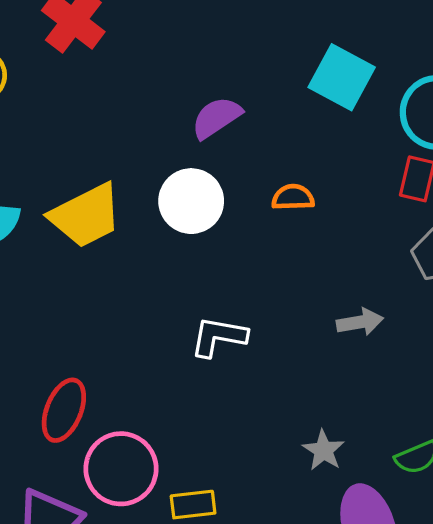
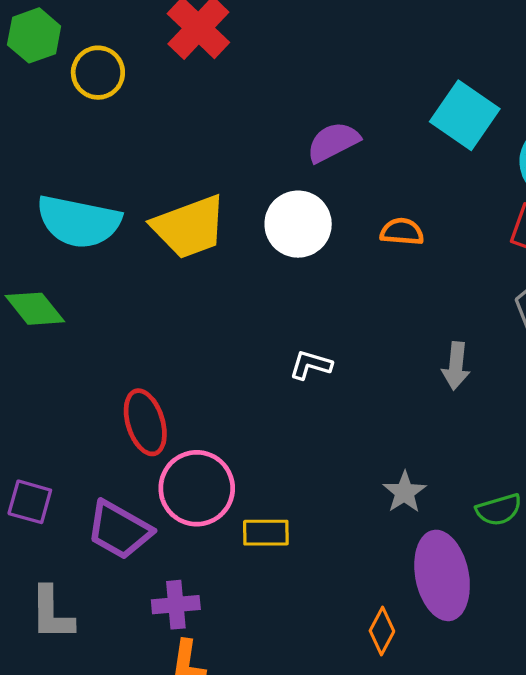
gray arrow: (360, 322) -> (456, 366), turned 99
white L-shape: (219, 337) -> (311, 365), size x0.7
red ellipse: (64, 410) -> (145, 422), turned -46

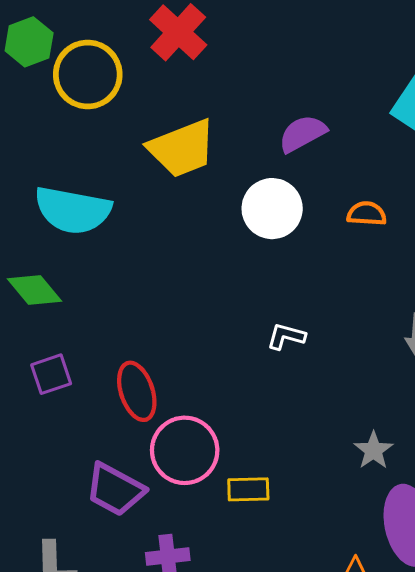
yellow circle: (98, 73) -> (88, 74), size x1.4
yellow trapezoid: (189, 227) -> (182, 148), moved
purple square: (30, 502) -> (51, 374), moved, turned -33

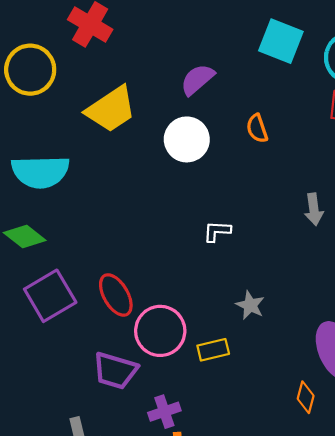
orange semicircle: (367, 214) -> (257, 128), turned -100
purple square: (51, 374) -> (50, 296), size x1.6
gray star: (374, 450) -> (250, 305), moved

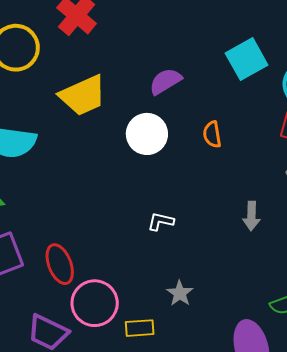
cyan square: (281, 41) -> (247, 59), turned 30

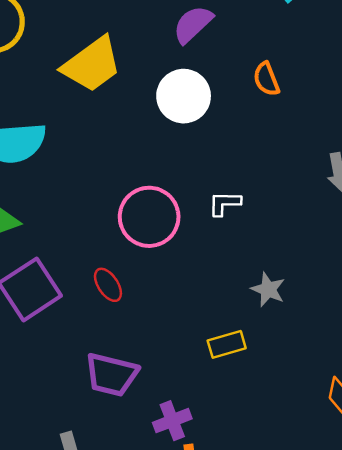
red ellipse: (60, 264) -> (108, 285), size x0.7
pink circle: (95, 303) -> (149, 217), moved

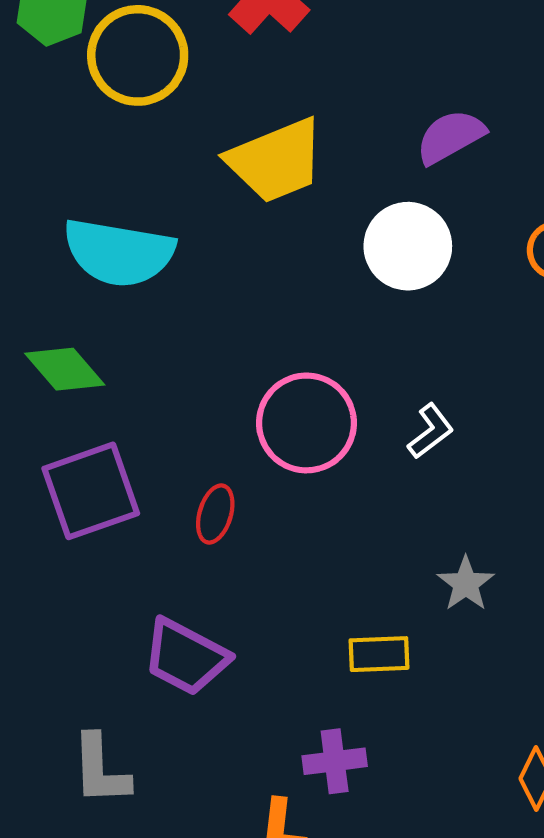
white L-shape: (225, 203) -> (431, 431), turned 128
red ellipse: (108, 285) -> (215, 514), turned 36
purple cross: (172, 421) -> (335, 761), moved

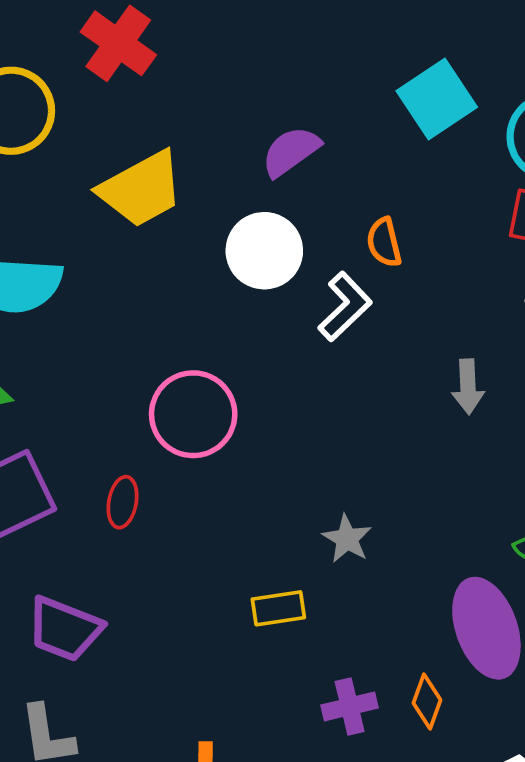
white L-shape: (431, 431) -> (345, 307), moved, size x1.4
purple trapezoid: (186, 657) -> (64, 629), moved
purple cross: (335, 761) -> (350, 706), moved

